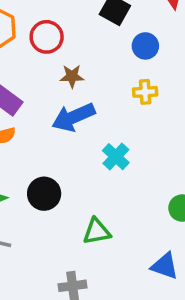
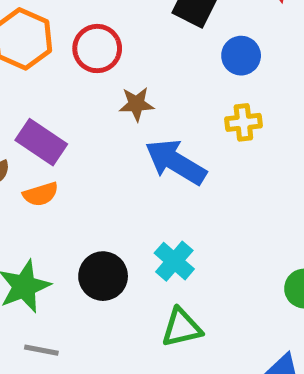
blue arrow: (73, 117) -> (176, 162), moved, turned 57
cyan cross: (116, 157) -> (174, 261), moved

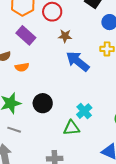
purple rectangle: (41, 142) -> (26, 35), moved
cyan cross: (174, 261) -> (84, 111), moved

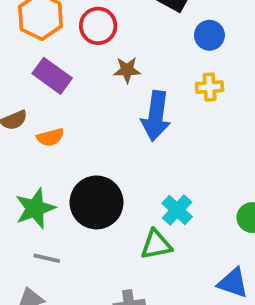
blue arrow: (78, 61) -> (156, 116), turned -115
black circle: (43, 103) -> (97, 202), size x1.4

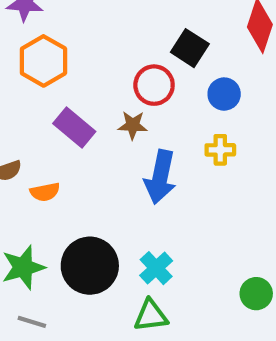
red circle: (98, 26) -> (154, 85), moved
purple rectangle: (52, 76) -> (74, 127), moved
cyan cross: (177, 210) -> (156, 268), moved

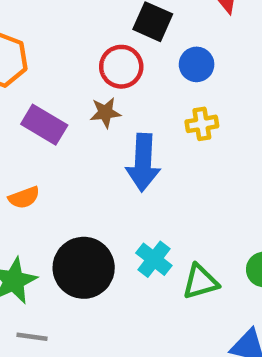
green triangle: (151, 316) -> (200, 282), moved

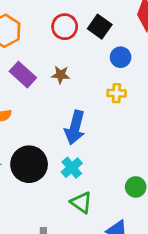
red circle: (121, 67) -> (65, 27), moved
blue arrow: (143, 162) -> (75, 128), moved
green triangle: (200, 282) -> (81, 202), moved, turned 40

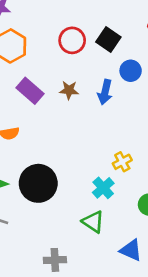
yellow cross: (117, 93) -> (122, 162), moved, turned -30
blue arrow: (75, 128) -> (105, 92), moved, size x0.7
cyan cross: (72, 168) -> (103, 188), moved

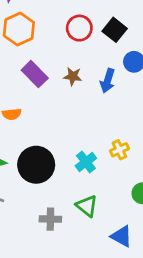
cyan cross: (103, 188) -> (86, 162), moved
gray cross: (55, 260) -> (50, 219), moved

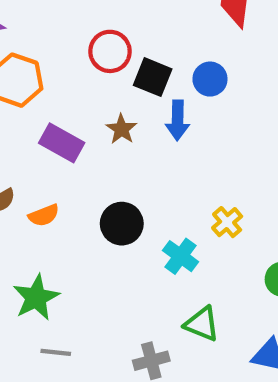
black square: (115, 30) -> (153, 77), moved
brown star: (73, 76) -> (121, 129), turned -30
black circle: (36, 165) -> (122, 224), moved, size x0.7

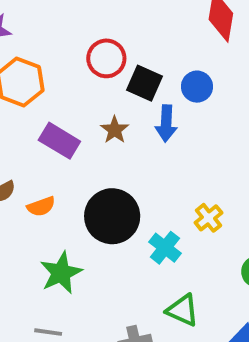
black circle: (122, 224) -> (112, 216), size x1.4
green star: (36, 298) -> (61, 273), moved

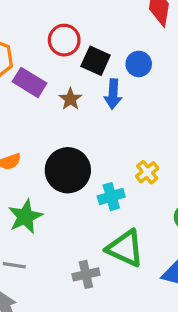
purple rectangle: (59, 141) -> (30, 82), moved
cyan cross: (165, 248) -> (111, 197), turned 35
green triangle: (182, 310) -> (125, 248), size x1.4

